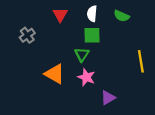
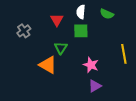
red triangle: (60, 15) -> (57, 20), moved
green triangle: (82, 55) -> (61, 48), moved
pink star: (86, 77) -> (91, 65), moved

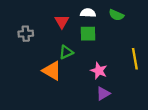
white semicircle: (81, 12) -> (88, 13), turned 88
gray cross: (24, 31) -> (26, 34), turned 32
green triangle: (61, 48) -> (66, 52), turned 32

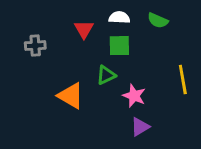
green triangle: (66, 52) -> (106, 75), moved

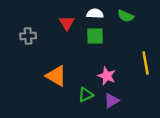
green triangle: (106, 75) -> (86, 95), moved

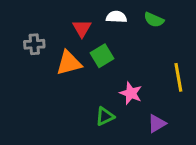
green square: (95, 36) -> (102, 56), moved, turned -30
orange triangle: (56, 76) -> (69, 63), moved, turned -45
purple triangle: (111, 101) -> (157, 123), moved

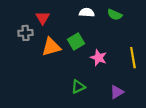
red triangle: (82, 28) -> (43, 18), moved
pink star: (131, 93) -> (99, 58), moved

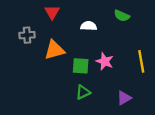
white semicircle: (87, 13) -> (89, 26), moved
red triangle: (43, 18) -> (52, 12), moved
green square: (76, 42) -> (81, 66), moved, turned 35

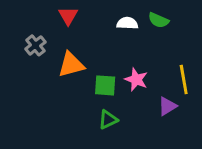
white semicircle: (89, 26) -> (127, 23), moved
gray cross: (27, 35) -> (35, 45), turned -35
purple triangle: (124, 98) -> (167, 106), moved

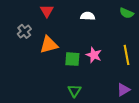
green semicircle: (158, 20) -> (127, 13), moved
purple triangle: (167, 106) -> (123, 90), moved
green triangle: (108, 120) -> (74, 91), moved, turned -32

